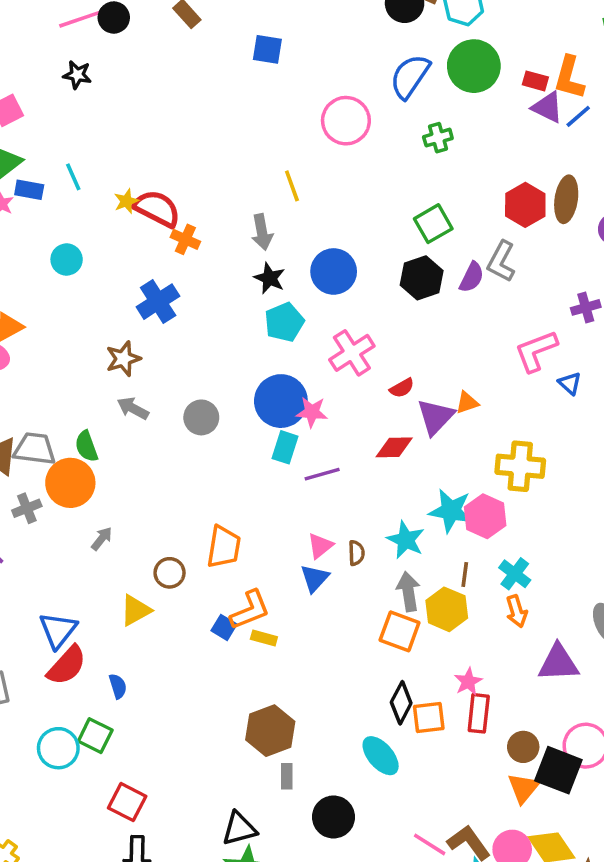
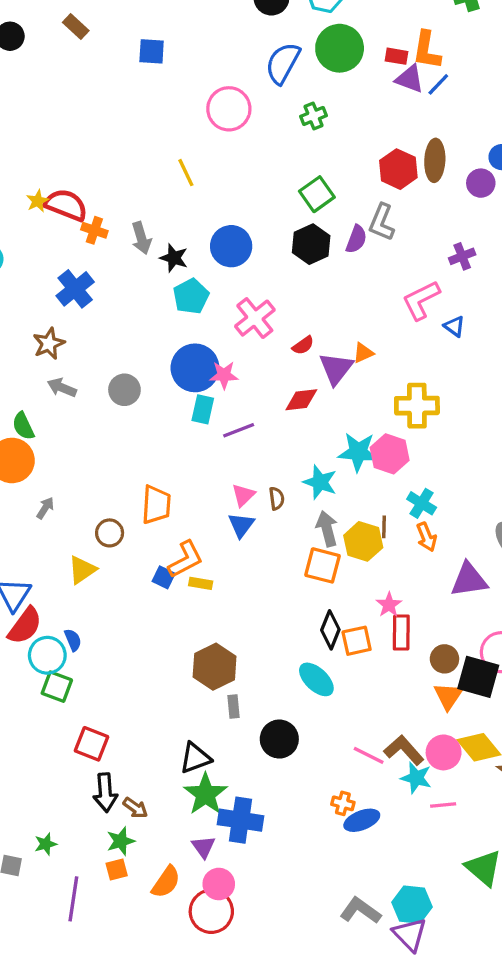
gray arrow: (262, 232) -> (141, 238), moved
brown line: (465, 574) -> (384, 527), moved
cyan circle: (58, 748) -> (47, 655), moved

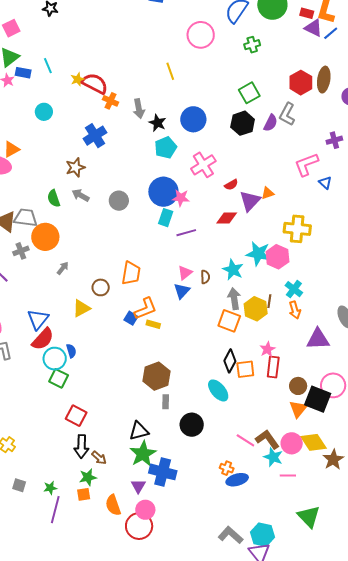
green semicircle: (23, 426) -> (54, 198), moved
green star: (46, 844) -> (50, 488), moved
orange semicircle: (166, 882) -> (113, 505), turned 120

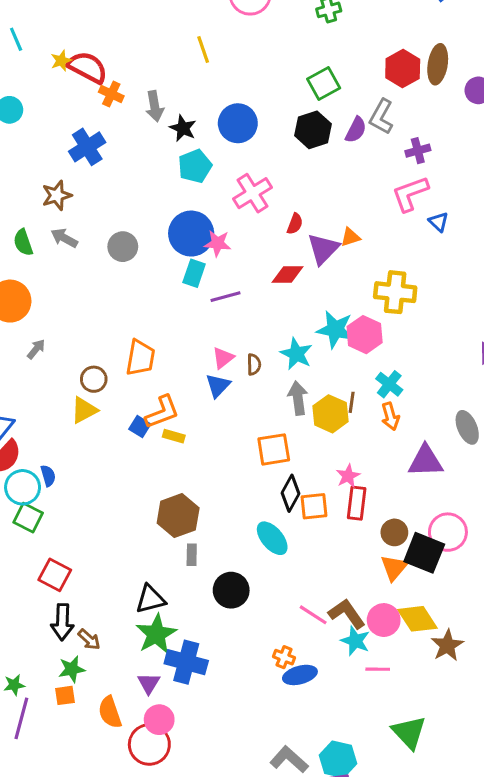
purple cross: (334, 140) -> (418, 151), moved
red semicircle: (231, 185) -> (295, 224), turned -40
yellow triangle: (81, 308) -> (84, 410), moved
orange square: (229, 321) -> (274, 449), moved, turned -30

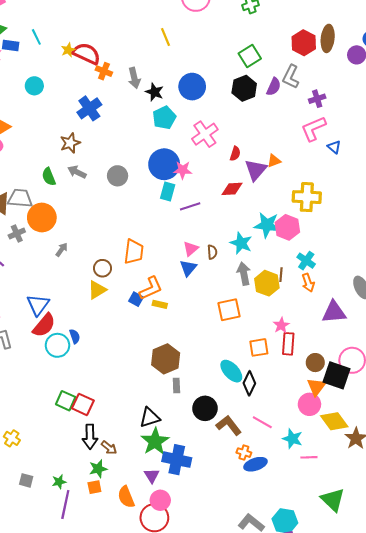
black diamond: (291, 493) -> (249, 383), moved
green square: (28, 518) -> (66, 401), moved
brown L-shape: (347, 614) -> (229, 425), moved
pink circle: (384, 620) -> (309, 404), moved

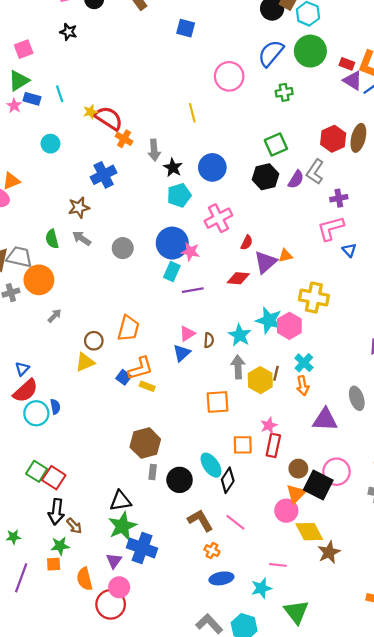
blue triangle: (38, 305) -> (22, 369), size x0.6
black circle: (205, 408) -> (180, 480), moved
cyan star: (292, 439) -> (261, 588), moved, turned 30
blue ellipse: (256, 464) -> (221, 578), moved
green star: (59, 482) -> (13, 537), moved

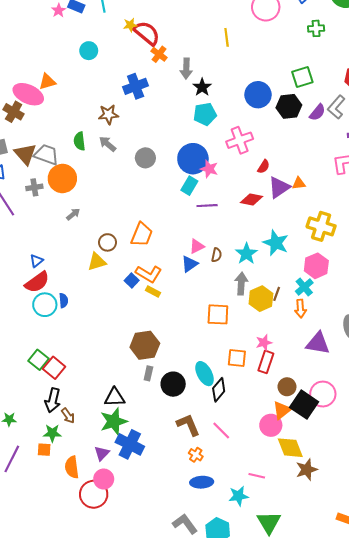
blue circle: (212, 167) -> (258, 95), moved
pink hexagon: (289, 326) -> (316, 266), moved
orange L-shape: (140, 368) -> (149, 274), turned 40

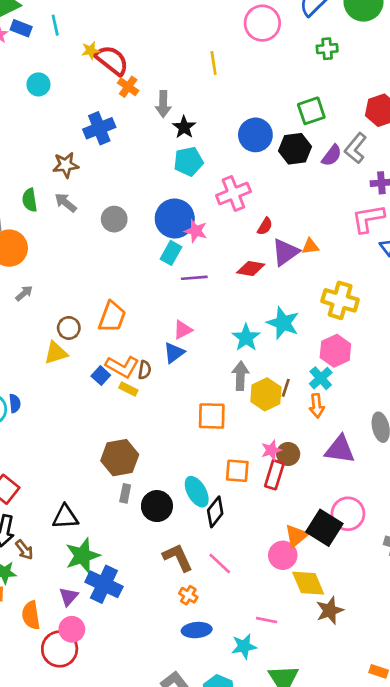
brown semicircle: (217, 255) -> (145, 370), moved
brown circle: (287, 387) -> (288, 454), moved
black triangle: (115, 397) -> (65, 517), moved

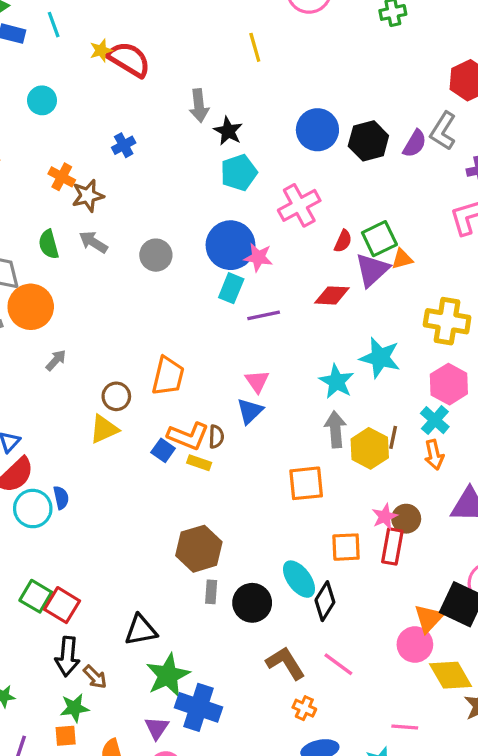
orange cross: (128, 87) -> (62, 177), moved
green square: (311, 111) -> (379, 239), moved
blue cross: (99, 128) -> (124, 145), size x0.6
pink triangle: (183, 330) -> (257, 381), turned -30

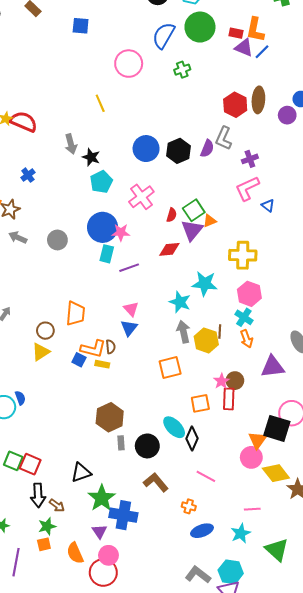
brown L-shape: (286, 663) -> (156, 482), moved

